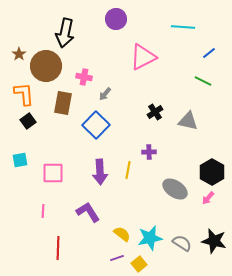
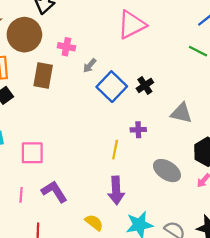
gray triangle: (188, 121) -> (181, 113), moved
blue square: (96, 125) -> (112, 87), moved
purple arrow: (100, 172) -> (116, 190), moved
purple L-shape: (88, 212) -> (54, 192), moved
yellow semicircle: (122, 234) -> (94, 223), moved

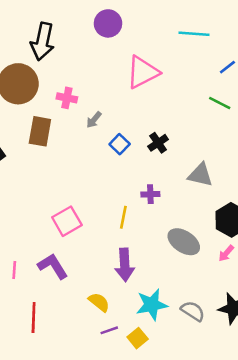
blue square: (112, 87) -> (120, 144), size x0.6
pink square: (32, 153) -> (67, 221), moved, turned -30

